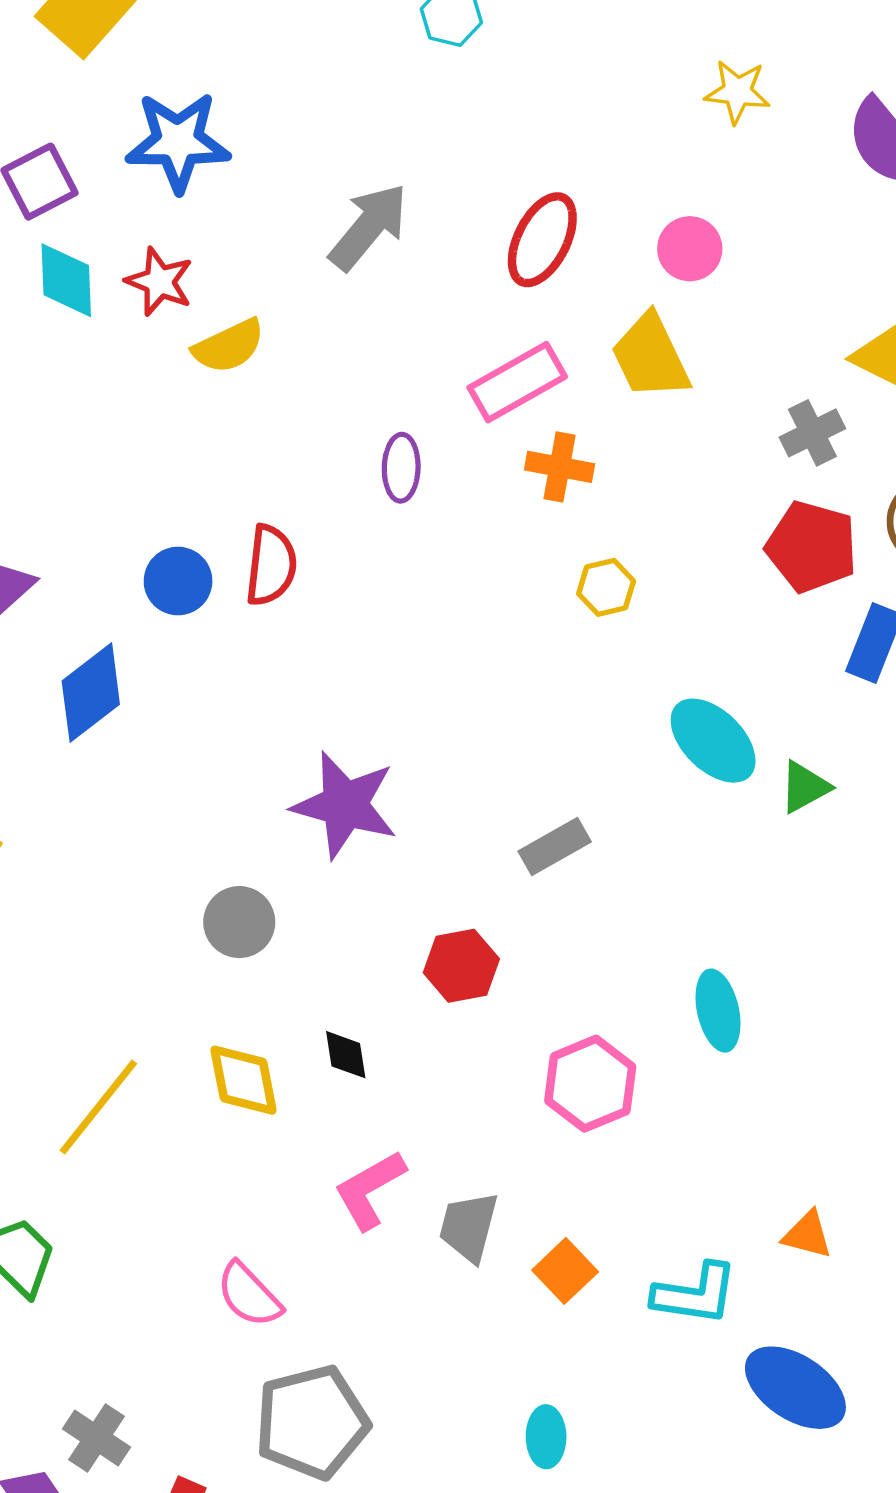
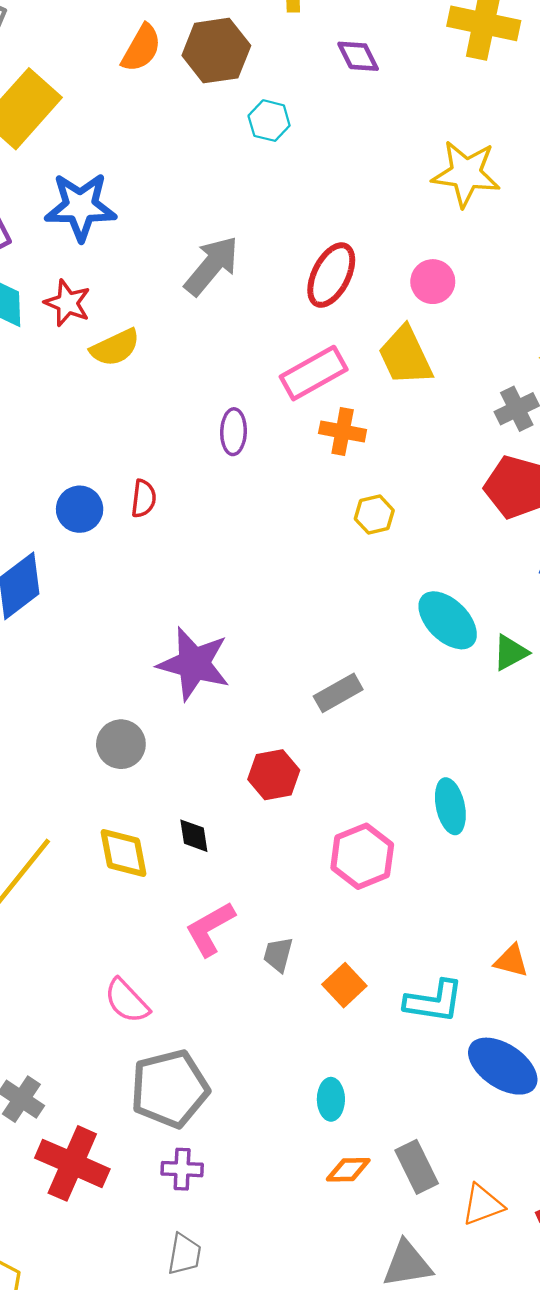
yellow star: (737, 92) -> (466, 174), size x1.5
red semicircle: (271, 565) -> (144, 499), size x0.7
gray trapezoid: (469, 1227) -> (278, 955), size x0.7

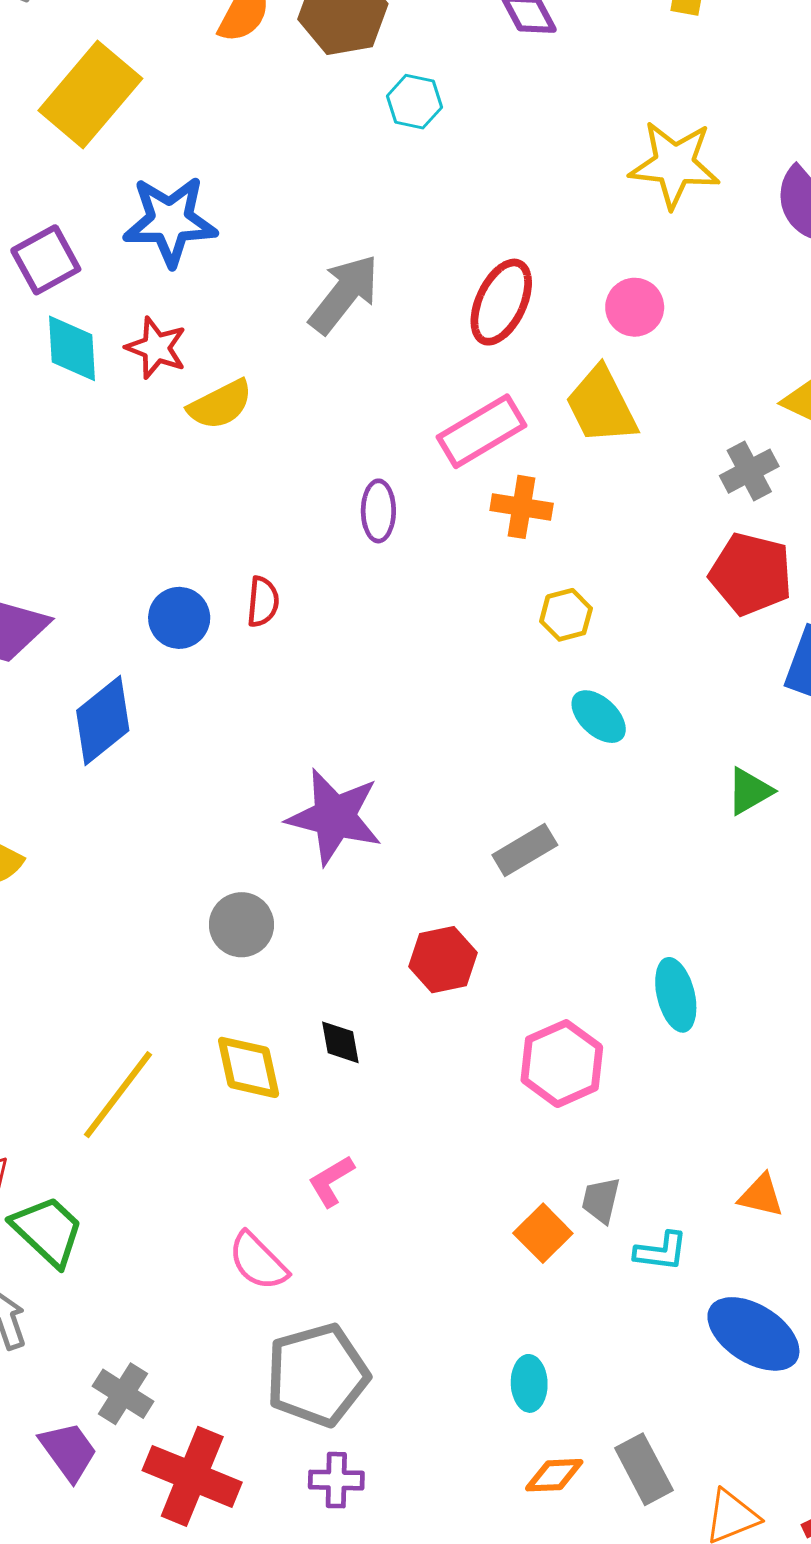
cyan ellipse: (448, 620) -> (599, 717), moved, size x0.7
pink L-shape: (210, 929) -> (331, 1181), moved, size x0.7
gray trapezoid: (278, 955) -> (601, 1200), moved
cyan L-shape: (434, 1001) -> (661, 1251), size x0.7

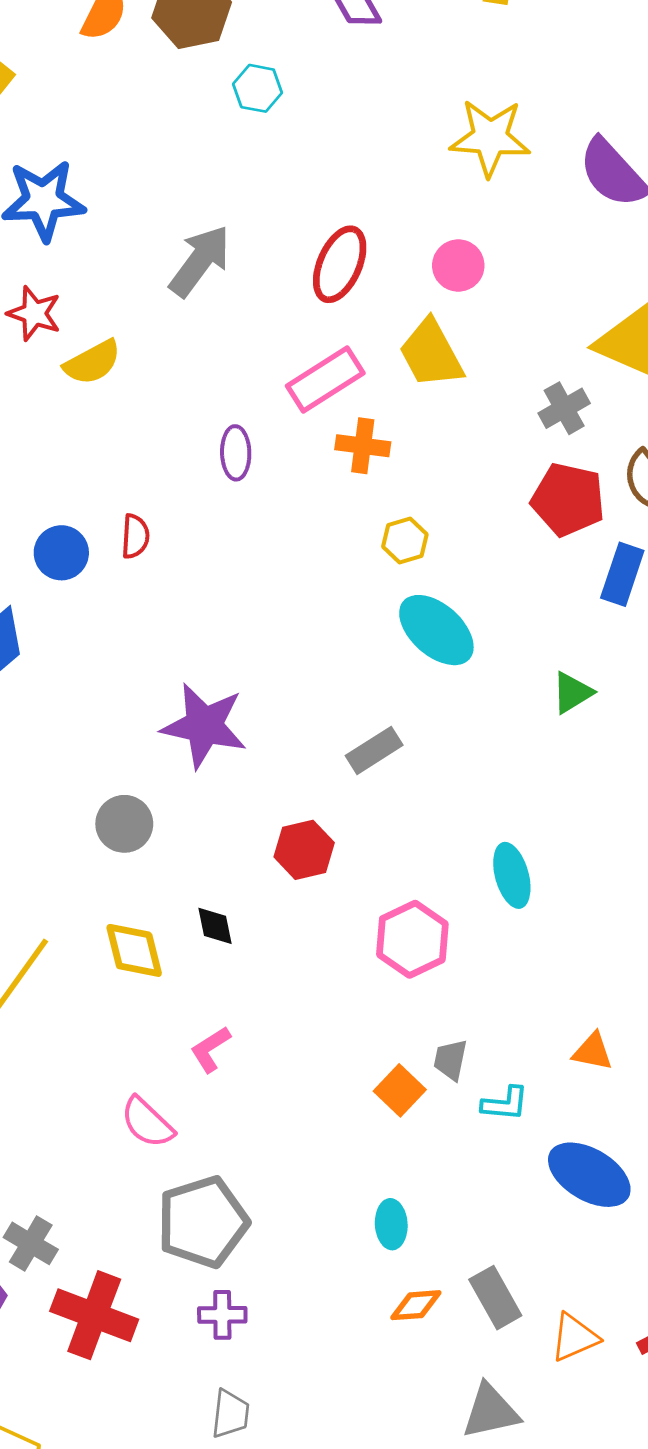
cyan ellipse: (599, 717) -> (436, 630), size x1.5

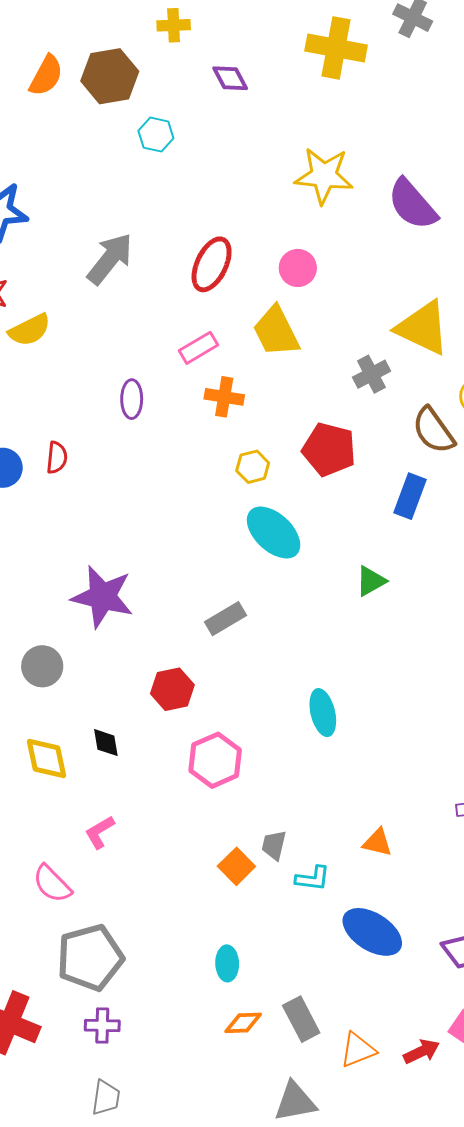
pink rectangle: (325, 380) -> (198, 348), size x0.7
red pentagon: (568, 500) -> (329, 449), moved
pink hexagon: (412, 939) -> (215, 760), moved

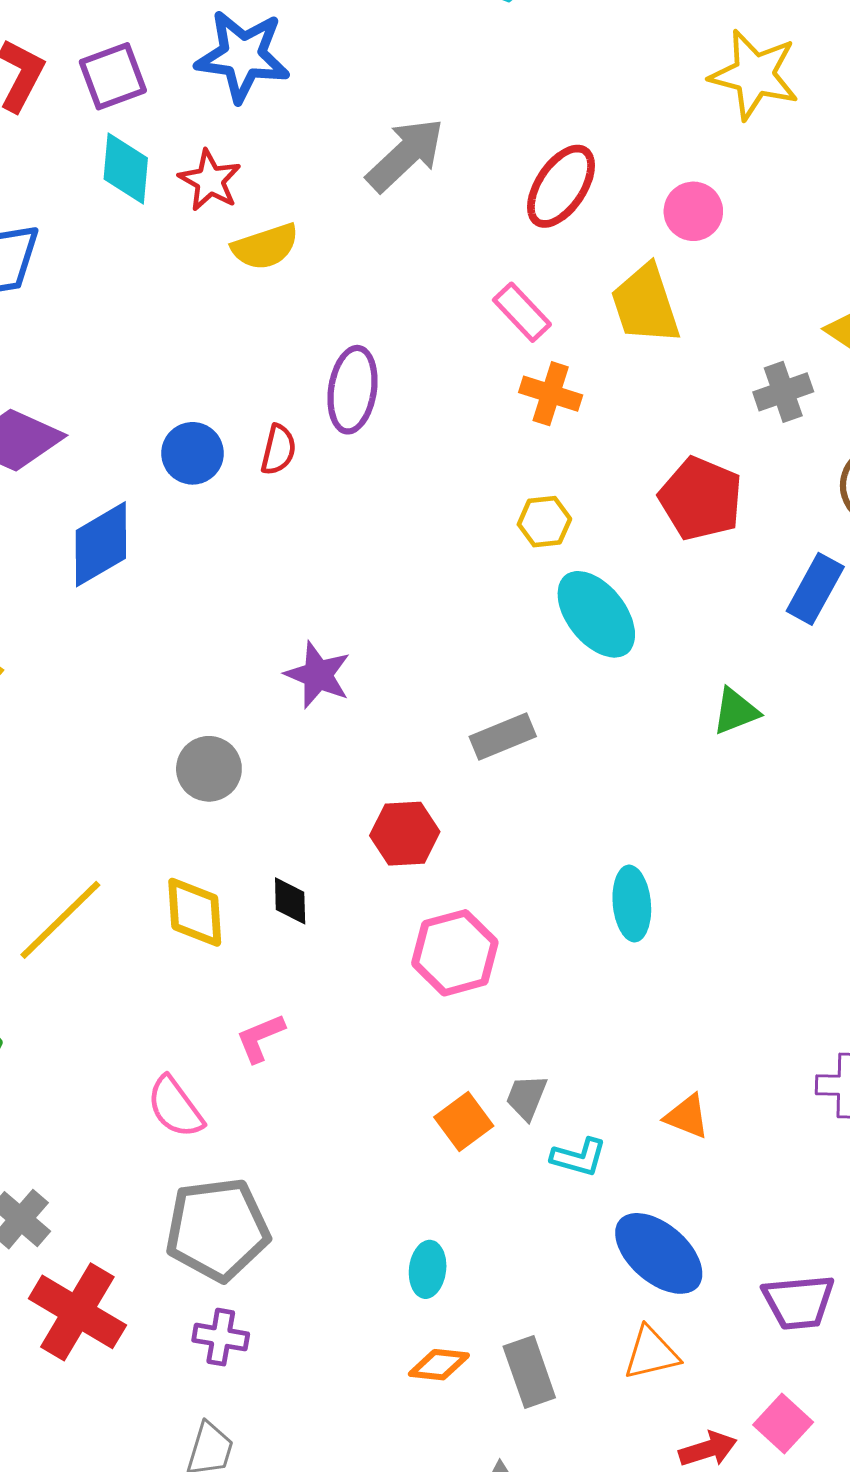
pink rectangle: (198, 348) -> (522, 312), turned 69
purple ellipse: (132, 399) -> (352, 390), moved, size x1.4
yellow hexagon: (253, 467) -> (544, 522), moved
purple star: (103, 597) -> (318, 675), size x0.7
orange triangle: (358, 1050) -> (651, 1353), moved

